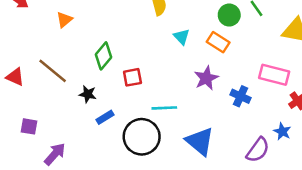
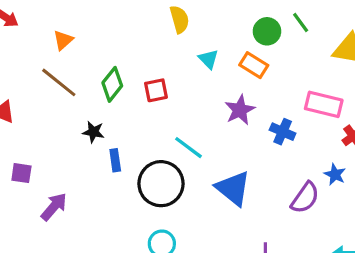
brown line: (53, 71) -> (59, 82), moved
red square: (132, 77) -> (156, 90), moved
cyan line: (164, 108) -> (189, 148), turned 40
blue rectangle: (105, 117) -> (115, 160), turned -66

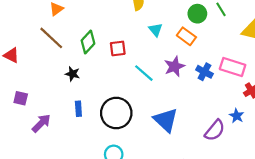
blue cross: (283, 132) -> (204, 72), moved
cyan line: (189, 148) -> (144, 73), moved
blue rectangle: (115, 160) -> (78, 109), moved

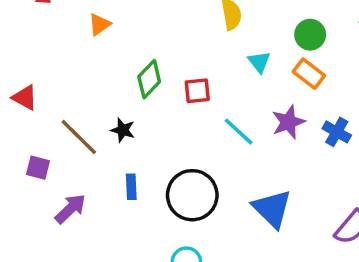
green circle: (197, 14) -> (310, 35), moved
brown line: (51, 38) -> (79, 137), moved

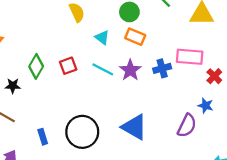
black star: (123, 130) -> (13, 86), moved
cyan line: (239, 132) -> (103, 69), moved
blue cross: (337, 132) -> (162, 68), turned -30

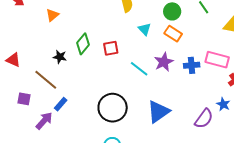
cyan line: (103, 69) -> (139, 69), moved
blue triangle: (134, 127) -> (158, 112), turned 45
blue rectangle: (43, 137) -> (61, 104), moved, turned 48

